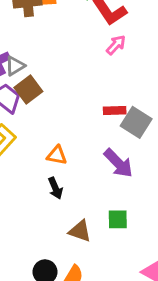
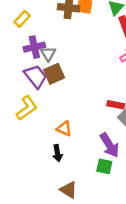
gray triangle: (15, 66) -> (48, 54), turned -42
green square: (118, 219) -> (104, 166), moved

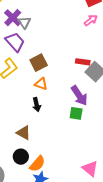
purple cross: (34, 47) -> (13, 18), turned -30
brown square: (54, 74) -> (39, 63), moved
brown triangle: (69, 190) -> (24, 133), moved

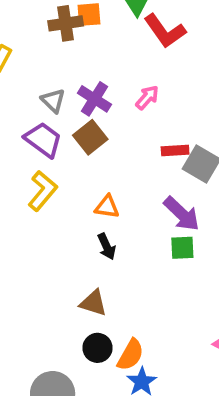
purple cross: (13, 18) -> (94, 99), moved
pink arrow: (91, 20) -> (147, 97), moved
brown square: (39, 63) -> (90, 137), moved

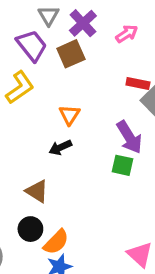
orange triangle: (107, 207) -> (69, 115), turned 40
black arrow: (107, 247) -> (60, 148), turned 75

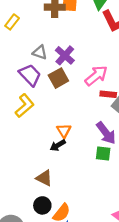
gray triangle: (49, 16) -> (40, 52), turned -35
pink arrow: (127, 34) -> (96, 76), moved, size x1.5
orange triangle: (69, 115) -> (64, 131), moved

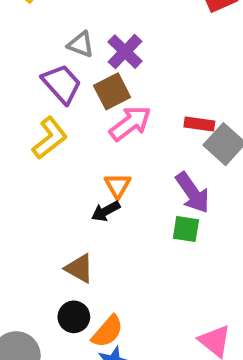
pink arrow: (96, 76) -> (130, 123), moved

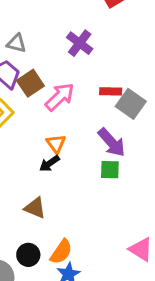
purple cross: (125, 52) -> (80, 43), moved
brown square: (112, 91) -> (30, 83), moved
black circle: (74, 317) -> (28, 255), moved

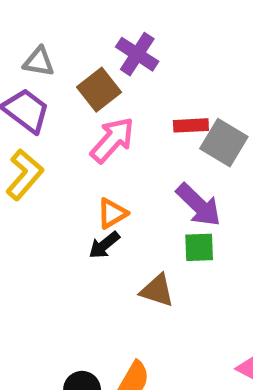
brown square: (30, 83) -> (99, 90), moved
orange triangle: (56, 144) -> (112, 213), turned 40
brown triangle: (35, 208) -> (157, 291), moved

